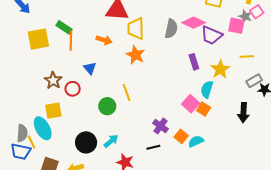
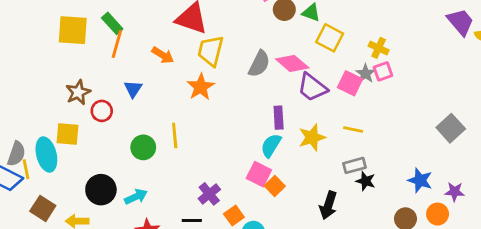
cyan semicircle: (207, 89) -> (271, 145), moved
pink square: (191, 104) -> (259, 174), turned -30

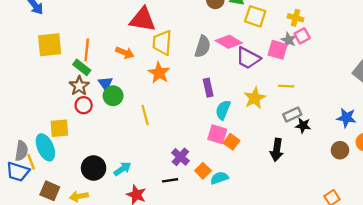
green rectangle: (112, 23) -> (82, 67), moved
brown star: (78, 92) -> (79, 86), moved
purple rectangle: (279, 118) -> (208, 88), moved
green circle: (143, 147) -> (113, 96), moved

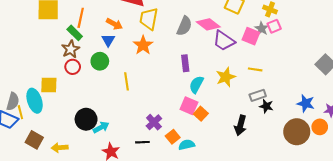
blue triangle: (106, 83) -> (108, 40), moved
brown circle: (340, 150) -> (297, 132), size x1.6
black circle: (94, 168) -> (86, 119), moved

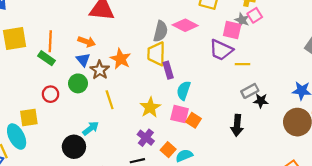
yellow trapezoid: (149, 19) -> (156, 54), moved
purple trapezoid: (224, 41) -> (221, 50), moved
brown star: (71, 49) -> (100, 70), moved
yellow star: (226, 77) -> (150, 107), moved
cyan arrow: (101, 127) -> (91, 128), moved

